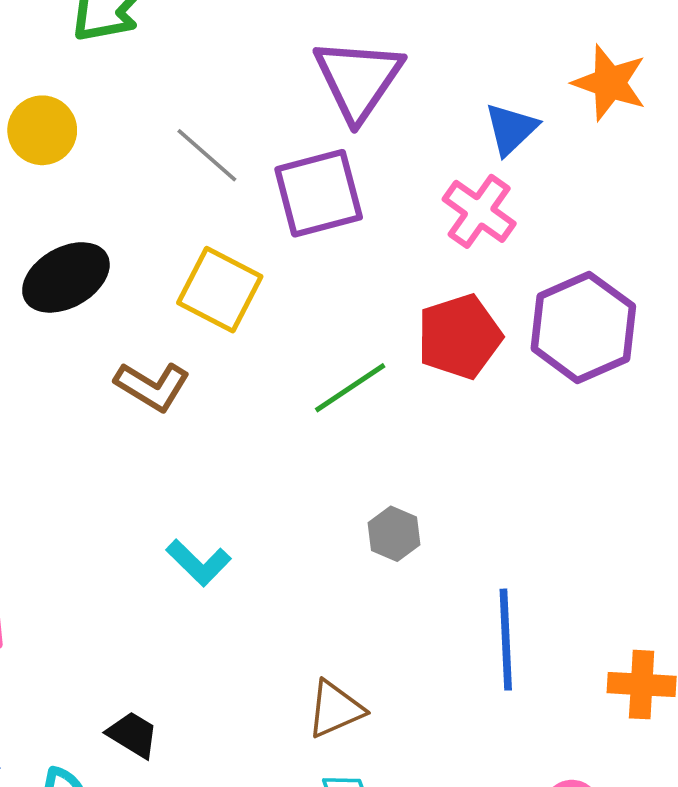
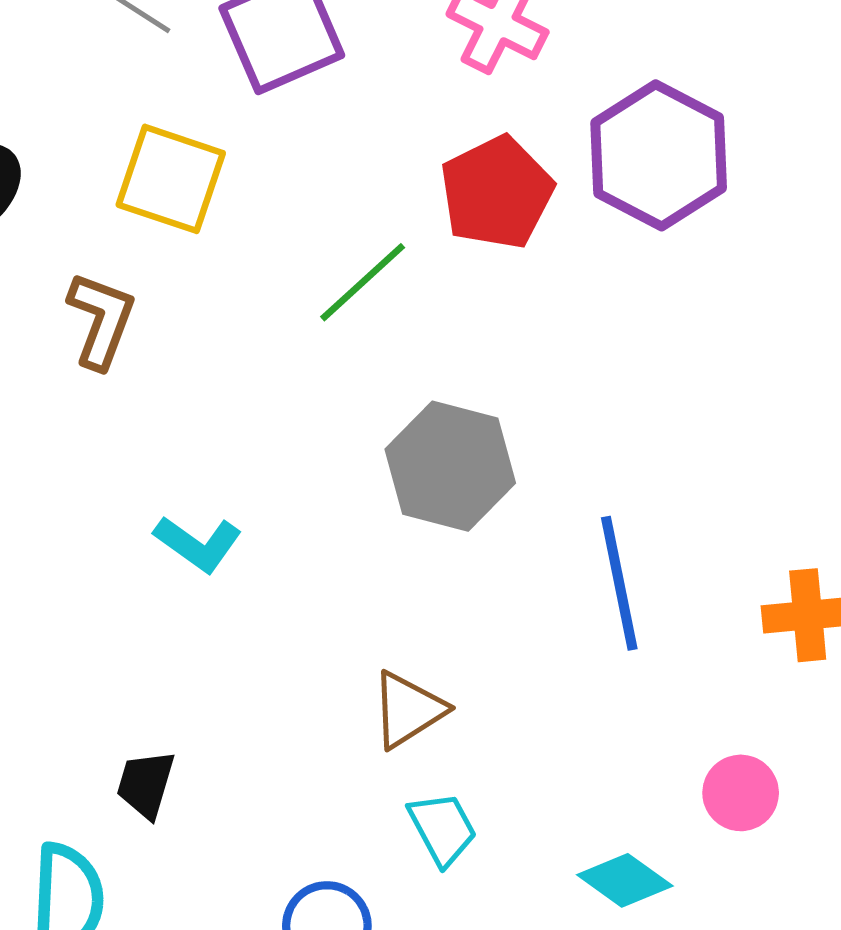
brown L-shape: (152, 386) -> (101, 320), turned -92
gray hexagon: (394, 534) -> (450, 466), size x1.8
black trapezoid: (133, 735) -> (146, 784), turned -96

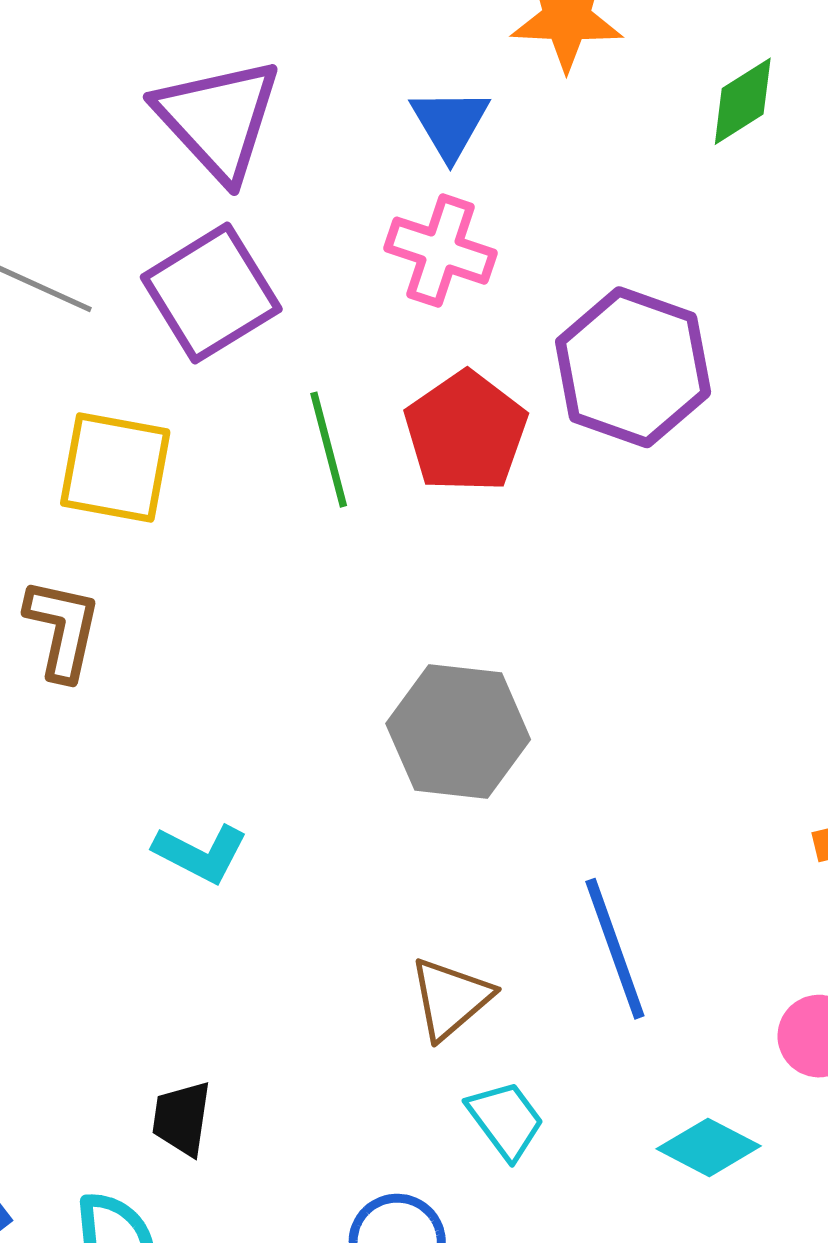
green line: (363, 282) -> (329, 450), moved, turned -54
blue line: (619, 583) -> (615, 949), moved

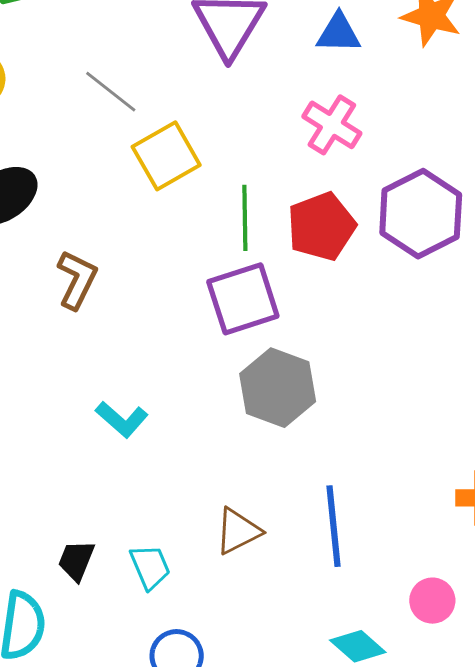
blue triangle: (450, 124) -> (339, 33), moved, turned 48
purple square: (211, 293) -> (243, 299), moved
yellow square: (115, 468) -> (166, 156), moved, turned 36
cyan trapezoid: (506, 1120) -> (150, 567), moved

